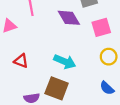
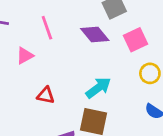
cyan arrow: (65, 62) -> (98, 88), turned -50

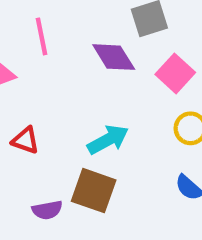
pink square: (135, 40) -> (175, 73), turned -30

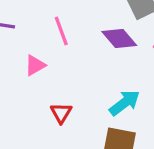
red triangle: (25, 140) -> (61, 113), turned 50

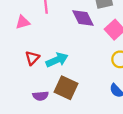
cyan arrow: (125, 103) -> (57, 60), moved

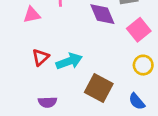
brown square: (66, 88) -> (99, 88), moved

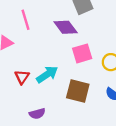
pink square: (139, 30) -> (82, 53), moved, turned 36

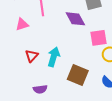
pink square: (82, 53) -> (99, 38), moved
cyan arrow: (47, 74) -> (54, 57), turned -48

